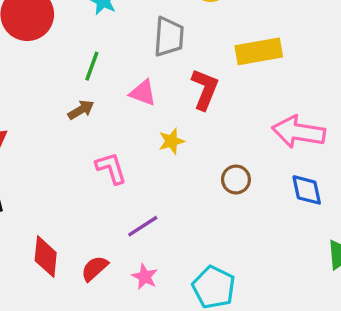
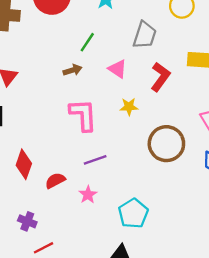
pink L-shape: (111, 168) -> (83, 115), size x1.4
brown circle: (236, 180) -> (166, 144), size x1.8

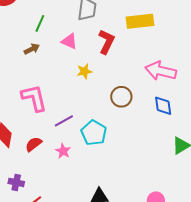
pink L-shape: (83, 115) -> (34, 98), moved
brown circle: (166, 144) -> (121, 97), size x0.7
cyan pentagon: (133, 213) -> (94, 133), moved

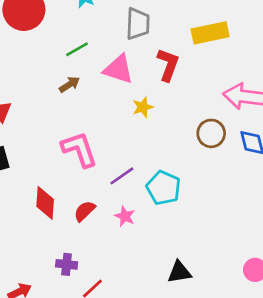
green line: (40, 23) -> (77, 49), turned 42
pink triangle: (69, 41) -> (118, 69), size x1.4
brown circle: (121, 97) -> (211, 133), moved

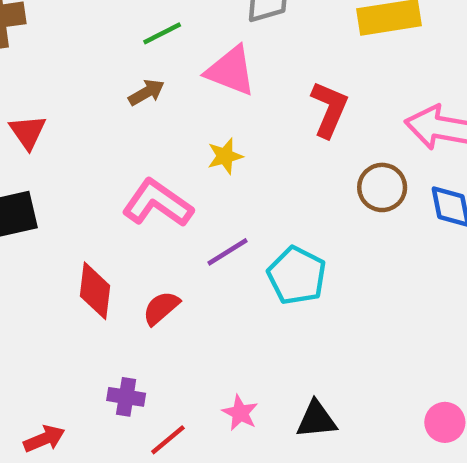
red L-shape: (168, 65) -> (329, 109), moved
yellow star: (143, 107) -> (225, 156), moved
pink L-shape: (79, 149) -> (158, 203), turned -39
pink star: (125, 216) -> (240, 413), moved

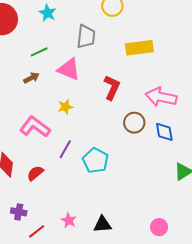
purple line: (228, 252) -> (65, 149), turned -30

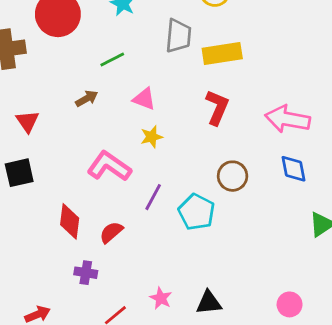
yellow rectangle: (139, 48) -> (222, 54), moved
pink triangle: (69, 69) -> (144, 99), moved, size x0.7
brown arrow: (31, 78) -> (87, 99), moved
brown circle: (134, 123) -> (233, 176), moved
purple cross: (19, 212) -> (86, 273), moved

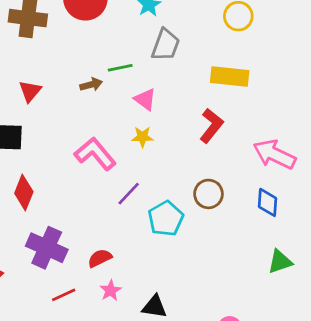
gray trapezoid: (178, 36) -> (166, 45), moved
green line: (112, 60) -> (120, 68), moved
red diamond: (70, 221) -> (24, 193), moved
red semicircle: (111, 232) -> (100, 258), moved
purple cross: (86, 273) -> (47, 248), size x1.8

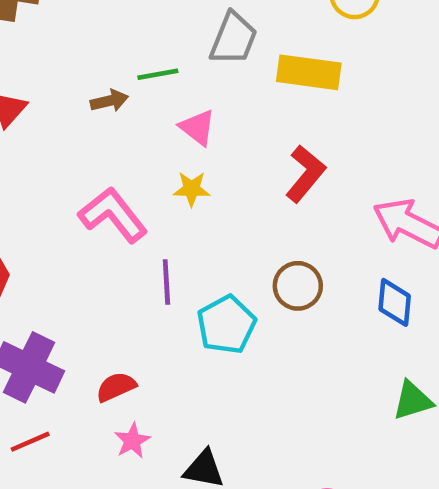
yellow rectangle: (230, 77) -> (309, 72), moved
purple line: (129, 194) -> (166, 282), turned -48
red line: (64, 295) -> (30, 442), moved

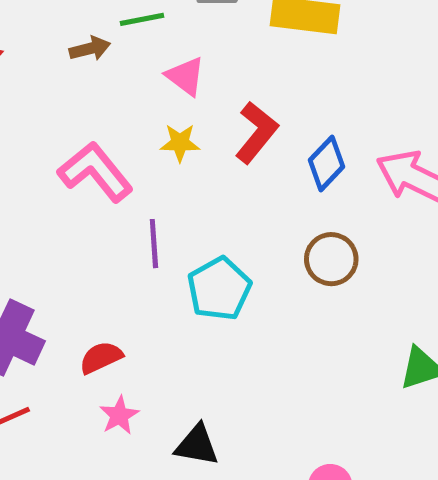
red L-shape: (305, 174) -> (256, 132), moved
brown circle: (298, 286) -> (331, 259), moved
blue diamond: (395, 302) -> (326, 163), moved, turned 39

